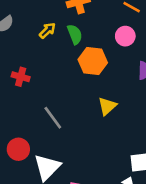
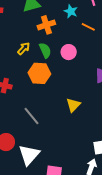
pink circle: (125, 36) -> (69, 52), moved
orange hexagon: (93, 61) -> (39, 73), moved

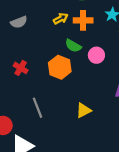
yellow arrow: (24, 48) -> (61, 19), moved
green semicircle: (45, 50) -> (73, 46), turned 126

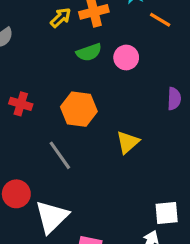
green semicircle: (73, 46) -> (89, 52), turned -35
orange hexagon: (60, 67) -> (79, 109), moved

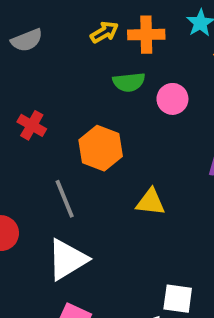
yellow triangle: (128, 142) -> (150, 202), turned 35
white triangle: (52, 217) -> (67, 259), moved

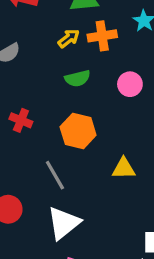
green semicircle: (129, 82) -> (78, 78), moved

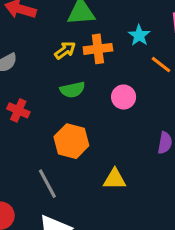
red cross: (21, 120) -> (18, 110), moved

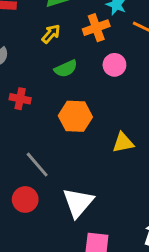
orange cross: (98, 49) -> (96, 28), moved
gray line: (47, 184) -> (37, 165), moved

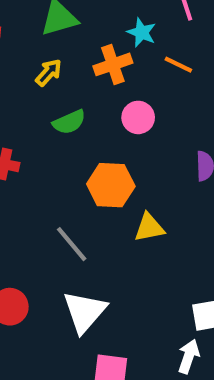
orange hexagon: (75, 116) -> (111, 185), moved
gray line: (37, 165) -> (72, 244), moved

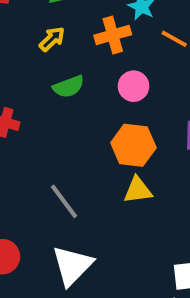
orange hexagon: (111, 185) -> (133, 145), moved

